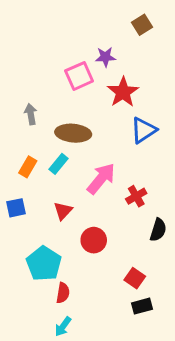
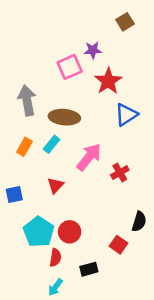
gray arrow: (31, 114) -> (27, 100), size x1.6
blue square: (16, 208) -> (14, 194), moved
black semicircle: (158, 230) -> (139, 222), moved
red circle: (94, 240) -> (70, 232), moved
black rectangle: (142, 306) -> (89, 269), moved

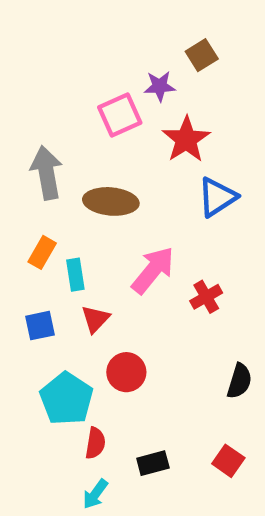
brown square: (125, 22) -> (202, 55), moved
cyan rectangle: (52, 144) -> (75, 275), moved, turned -48
blue square: (14, 194) -> (40, 326), moved
red circle: (70, 232) -> (126, 372), moved
red square: (119, 245) -> (228, 461), moved

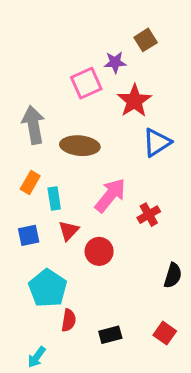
red circle: (126, 372) -> (99, 251), moved
cyan arrow: (95, 494) -> (37, 357), moved

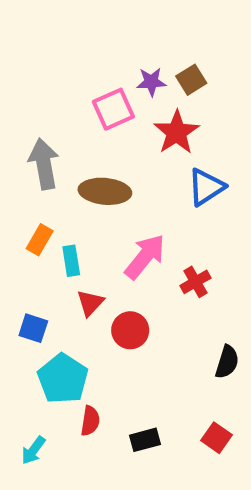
brown square: (146, 40) -> (191, 80), moved
blue square: (29, 235) -> (33, 328), moved, turned 30
cyan arrow: (37, 357) -> (33, 450), moved

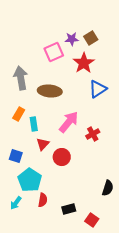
black semicircle: (227, 362) -> (108, 188), moved
red square: (217, 438) -> (92, 220), moved
cyan arrow: (33, 450) -> (16, 203), moved

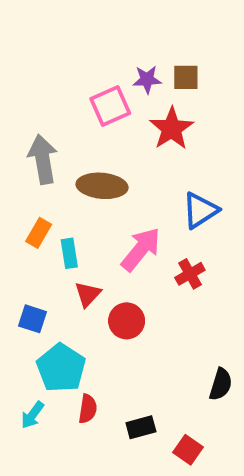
brown square: (91, 38) -> (186, 77), turned 32
blue triangle: (98, 89) -> (200, 210), moved

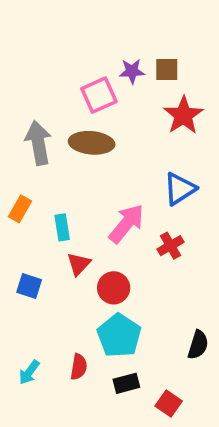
red star: (172, 129) -> (183, 115), moved
brown ellipse: (102, 186) -> (92, 143), moved
orange rectangle: (39, 233) -> (20, 209), moved
cyan pentagon: (61, 368) -> (119, 336), moved

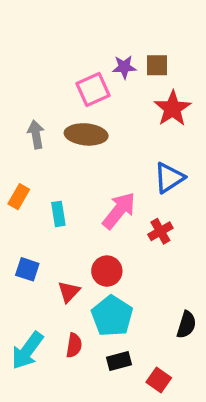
gray arrow: (38, 143) -> (36, 134), size x0.7
red triangle: (79, 264) -> (69, 292), moved
cyan arrow: (29, 372) -> (27, 351), size x1.6

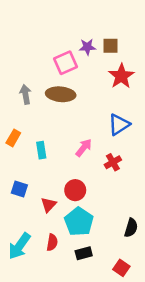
pink arrow: (119, 211) -> (84, 148), size x0.7
red square: (159, 380) -> (121, 268), moved

